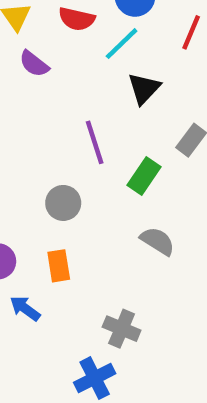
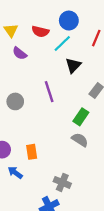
green rectangle: (144, 176) -> (81, 117), moved
gray circle: (63, 203) -> (15, 101), moved

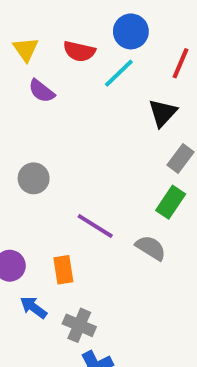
black triangle: (73, 65) -> (163, 113), moved
purple line: (49, 92) -> (95, 226), moved, turned -40
green rectangle: (81, 117) -> (171, 202), moved
gray cross: (62, 182) -> (79, 325), moved

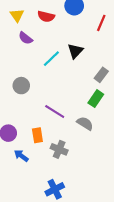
cyan line: (119, 73) -> (51, 59), moved
black triangle: (163, 113) -> (75, 51), moved
gray cross: (79, 325) -> (59, 149), moved

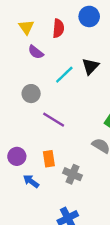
red semicircle: (46, 16) -> (58, 28), turned -98
gray circle: (21, 86) -> (31, 94), moved
purple line: (55, 112) -> (54, 120), moved

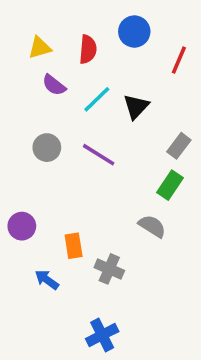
yellow triangle: (26, 27) -> (40, 48), turned 49
cyan line: (64, 75) -> (97, 99), moved
purple line: (54, 120) -> (99, 155), moved
purple circle: (17, 156) -> (22, 226), moved

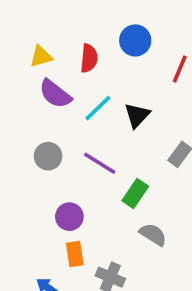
purple semicircle: (54, 85) -> (55, 94), size x1.4
green rectangle: (170, 185) -> (135, 194), moved
purple circle: (22, 226) -> (69, 217), moved

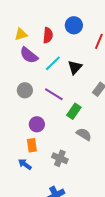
orange rectangle: (75, 254) -> (32, 145), moved

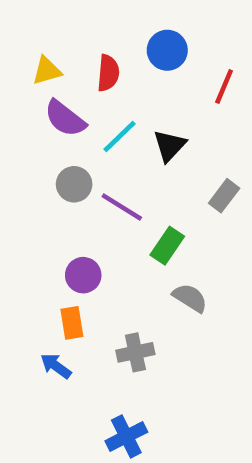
gray circle: (25, 90) -> (74, 184), moved
gray cross: (60, 158) -> (135, 352), turned -35

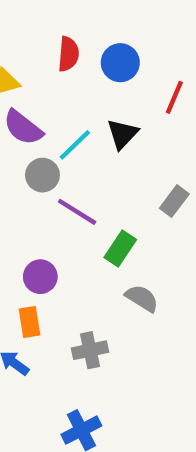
red semicircle: (108, 73) -> (68, 54), moved
black triangle: (170, 146) -> (122, 134), moved
gray circle: (74, 184) -> (42, 175), moved

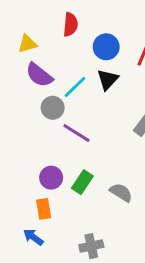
blue circle: (120, 63) -> (106, 47), moved
green rectangle: (120, 249) -> (82, 182), moved
gray cross: (90, 350) -> (91, 246), moved

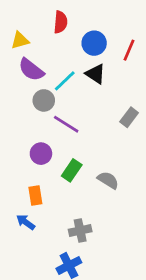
black triangle: (108, 80) -> (96, 74), turned -40
purple circle: (51, 178) -> (41, 154), moved

